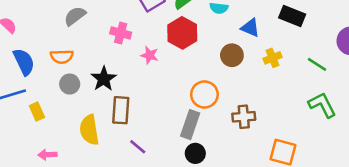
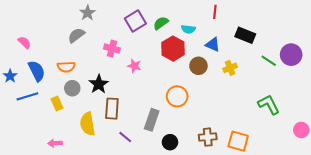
red hexagon: (182, 33) -> (173, 49), moved
green line: (317, 64) -> (269, 61), moved
yellow rectangle: (37, 112) -> (57, 103), moved
brown cross: (244, 117) -> (208, 137), moved
gray rectangle: (190, 125) -> (152, 120), moved

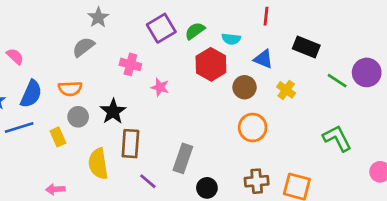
yellow cross: (230, 68) -> (286, 90), turned -32
blue semicircle: (37, 71) -> (31, 94), turned 50
orange circle: (177, 96) -> (253, 128), moved

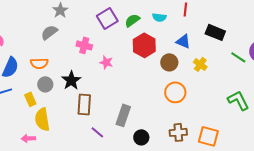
cyan semicircle: (231, 39) -> (159, 17), moved
yellow semicircle: (98, 164) -> (42, 119), moved

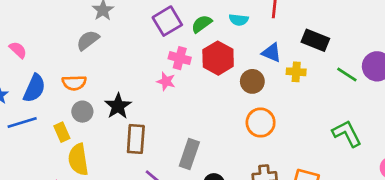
pink cross: (84, 45) -> (180, 58), moved
yellow cross: (200, 64) -> (296, 72), moved, turned -32

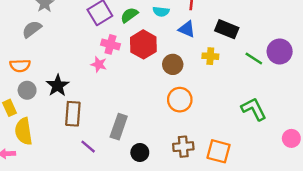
blue triangle: (272, 53) -> (187, 29), moved

